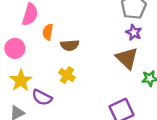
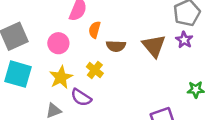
brown triangle: (127, 58) -> (154, 46), moved
yellow cross: (67, 75) -> (95, 70), moved

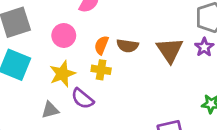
orange semicircle: (95, 30) -> (101, 45), moved
yellow cross: (95, 70) -> (101, 70), turned -35

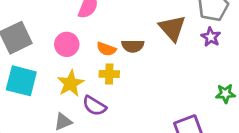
orange semicircle: (101, 45) -> (106, 49), turned -84
brown triangle: (170, 50) -> (172, 28), moved

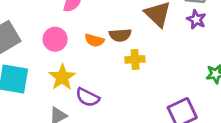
yellow cross: (109, 74) -> (135, 59), moved

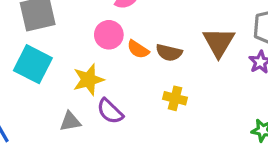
pink circle: (55, 39) -> (109, 35), moved
yellow cross: (135, 59) -> (175, 98), moved

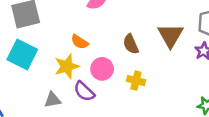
pink circle: (109, 35) -> (102, 69), moved
orange semicircle: (138, 49) -> (80, 42), moved
brown semicircle: (169, 53) -> (131, 44), turned 54

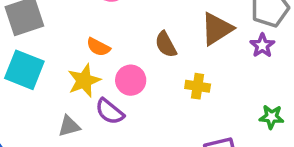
brown triangle: (170, 35) -> (217, 29), turned 32
yellow cross: (136, 81) -> (198, 86), moved

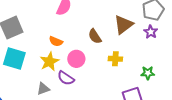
green star: (272, 117) -> (148, 73), moved

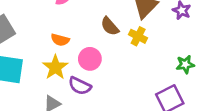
yellow cross: (115, 59) -> (138, 36), moved, turned 32

